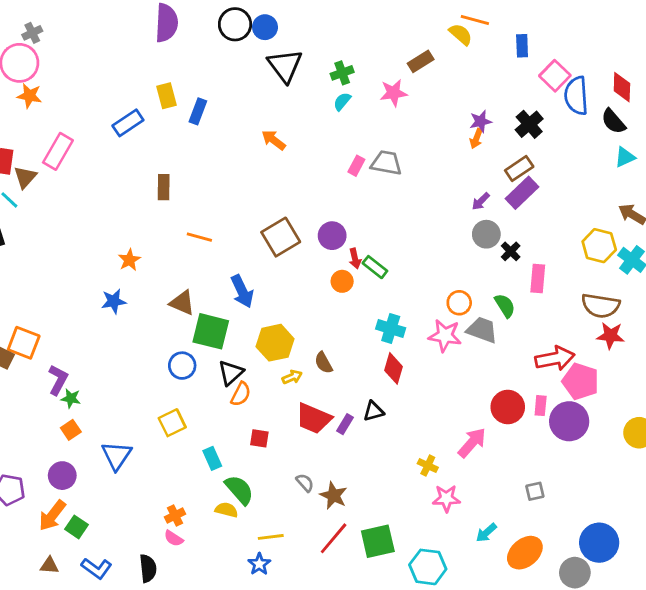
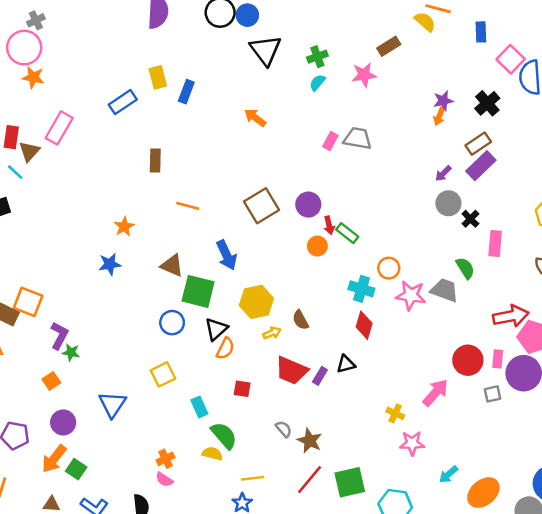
orange circle: (459, 303) -> (389, 268), moved
orange square: (71, 430) -> (51, 381), moved
gray square: (535, 491) -> (493, 394), moved

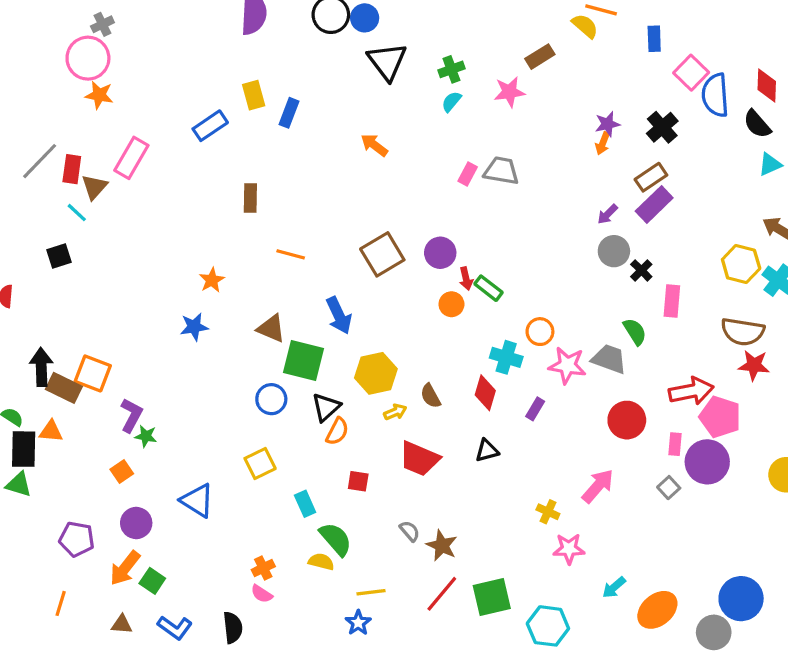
red diamond: (364, 325) -> (485, 393), moved
red circle: (468, 360) -> (627, 420), moved
purple rectangle: (320, 376) -> (535, 409), moved
gray square: (493, 394) -> (669, 488), turned -30
blue triangle: (112, 404) -> (197, 500), turned -32

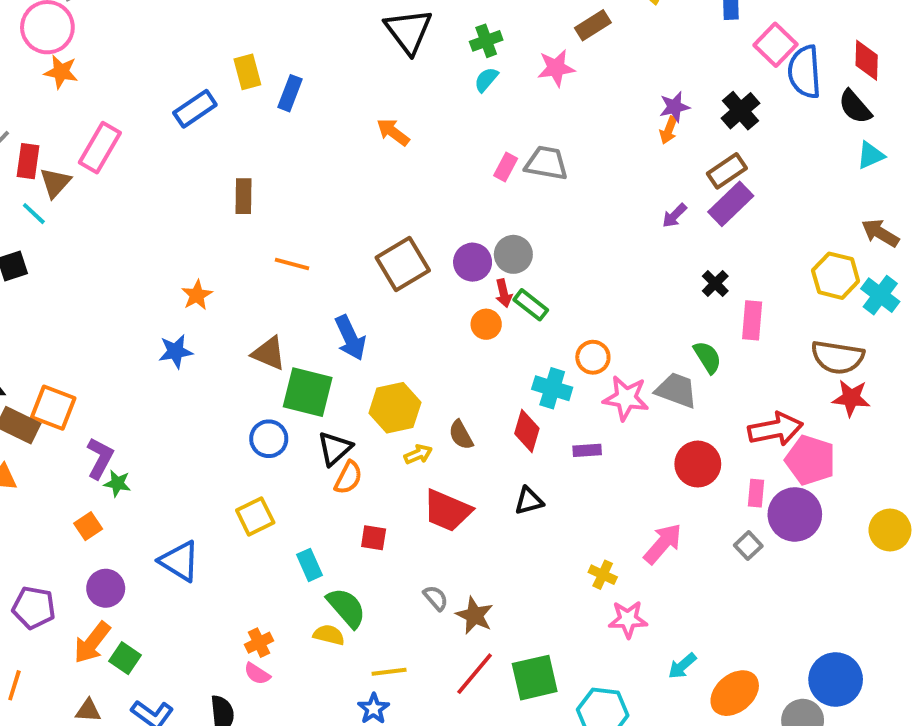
gray circle: (614, 251) -> (513, 254), moved
purple rectangle: (535, 409) -> (587, 450), turned 55

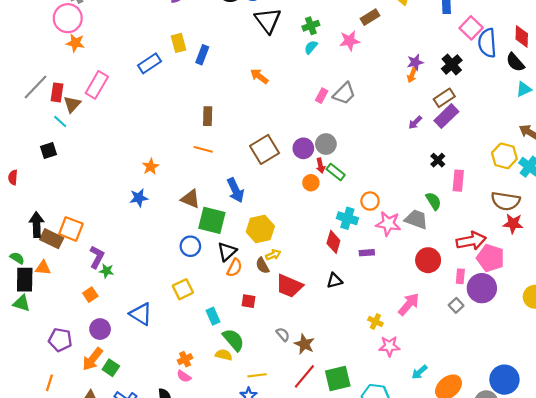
gray trapezoid: (546, 163) -> (344, 93), turned 125
brown rectangle: (244, 196) -> (208, 116), moved
brown semicircle: (461, 435) -> (262, 266), moved

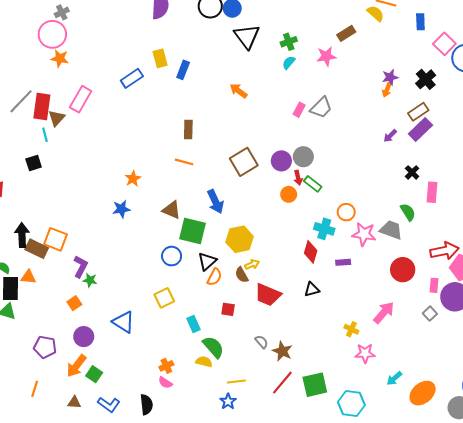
red rectangle: (57, 92) -> (42, 107), size x1.4
cyan line: (60, 121) -> (45, 135), turned 32

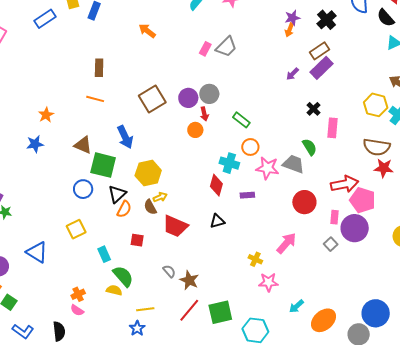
green rectangle: (313, 184) -> (241, 120), moved

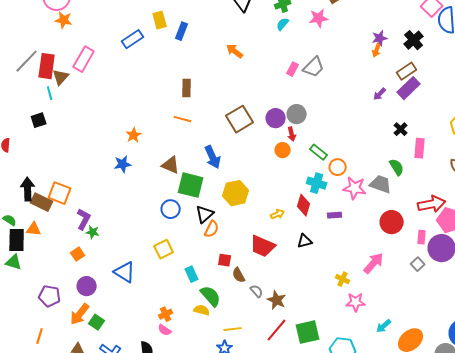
green rectangle: (241, 120) -> (319, 152), moved
yellow arrow: (160, 197) -> (278, 214), moved
brown semicircle: (150, 207) -> (239, 275), moved

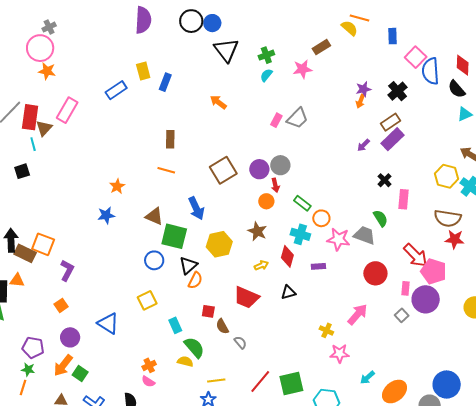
red arrow: (432, 204) -> (416, 255), turned 56
green star: (93, 232) -> (28, 369), moved
brown star: (277, 300) -> (257, 231), moved

